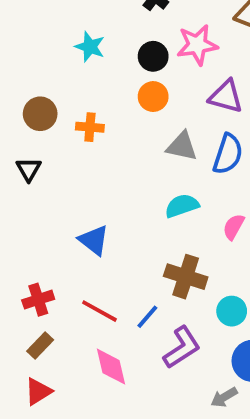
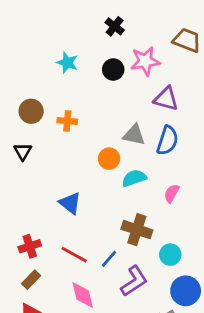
orange circle: (153, 97) -> (109, 159), moved

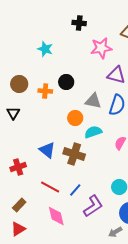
black cross: (115, 26) -> (79, 23), turned -32
black circle: (113, 69) -> (66, 82), moved
brown cross: (137, 230) -> (74, 154), moved
red cross: (30, 246) -> (18, 167), moved

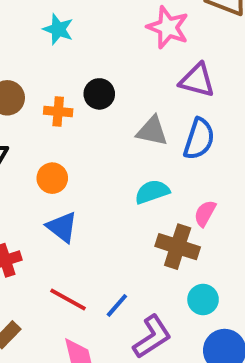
pink star: (101, 48) -> (168, 27), turned 30
orange circle: (75, 118) -> (52, 178), moved
brown cross: (74, 154) -> (178, 247), moved

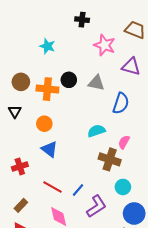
purple triangle: (197, 80) -> (131, 67), moved
orange cross: (58, 112) -> (47, 89), size x1.5
gray triangle: (152, 131) -> (96, 83), moved

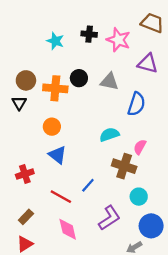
black cross: (82, 20) -> (89, 34), moved
black triangle: (15, 111) -> (19, 103), moved
blue line: (78, 190) -> (88, 185), moved

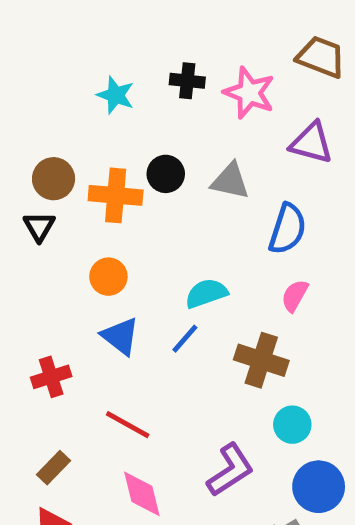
cyan semicircle: (109, 135) -> (206, 293), moved
pink semicircle: (140, 147) -> (295, 296), moved
blue line: (88, 185) -> (185, 339), moved

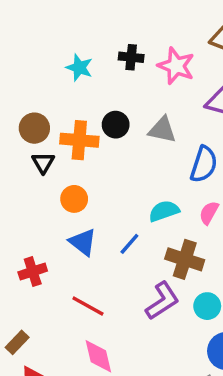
black triangle: (39, 226) -> (43, 163), moved
cyan semicircle: (206, 293) -> (164, 211), moved
brown rectangle: (54, 468) -> (17, 342), moved
purple L-shape: (230, 470) -> (162, 301), moved

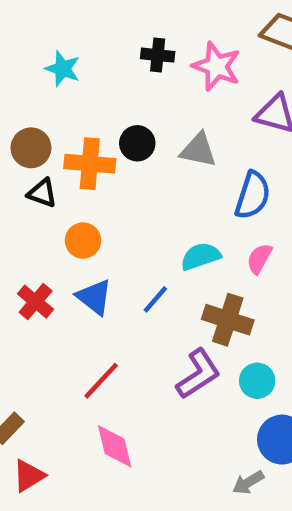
cyan star: (79, 68) -> (63, 69), moved
black triangle: (43, 163) -> (42, 193), turned -40
red cross: (33, 272) -> (36, 302), moved, turned -32
red line: (88, 306) -> (101, 381), turned -76

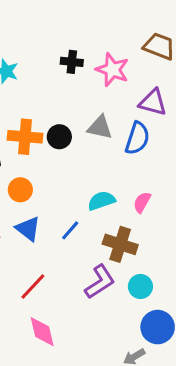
black circle: (137, 143) -> (59, 137), moved
blue semicircle: (253, 195) -> (137, 138), moved

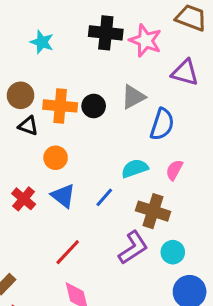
black cross: (72, 62) -> (106, 33), size x1.5
gray triangle: (100, 127) -> (133, 97), turned -40
blue semicircle: (137, 138) -> (162, 124), moved

